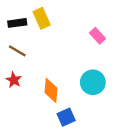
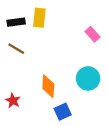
yellow rectangle: (42, 18) -> (39, 18), turned 30
red star: (14, 80) -> (13, 101), moved

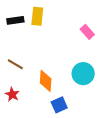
brown line: (16, 49) -> (15, 64), moved

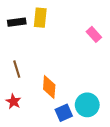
brown line: (15, 64) -> (17, 69), turned 42
cyan circle: (83, 74) -> (87, 105), moved

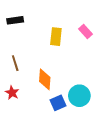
yellow rectangle: (40, 18) -> (56, 37), moved

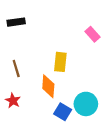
yellow rectangle: (56, 37) -> (60, 62), moved
blue square: (58, 103) -> (63, 112), turned -35

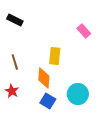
black rectangle: (16, 22) -> (15, 20), turned 35
blue square: (63, 112) -> (48, 101), moved

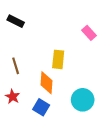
blue square: (48, 101) -> (41, 107), moved

